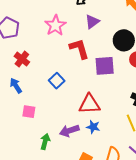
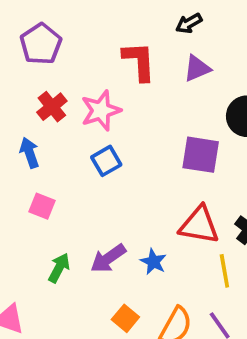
pink star: (55, 25) -> (101, 111), moved
red L-shape: (79, 49) -> (139, 61), moved
red triangle: (89, 104) -> (199, 225), moved
purple arrow: (69, 131) -> (108, 258), turned -30

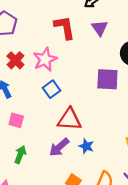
purple triangle: (197, 68) -> (100, 28), turned -36
red triangle: (199, 225) -> (69, 119), moved
green arrow: (59, 268) -> (20, 155), moved

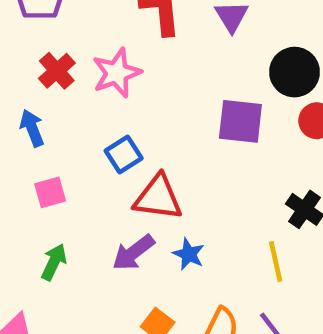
blue square: (52, 89) -> (124, 154), moved
pink square: (16, 120) -> (50, 192), turned -35

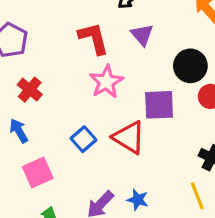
pink star: (117, 73) -> (106, 82), moved
pink square: (50, 192) -> (38, 172), size x1.4
red triangle: (158, 198) -> (129, 137), moved, turned 33

